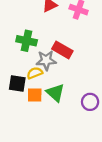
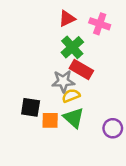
green cross: (27, 41) -> (72, 47), moved, turned 36
yellow semicircle: (35, 73) -> (71, 96), moved

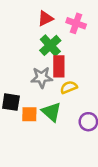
red rectangle: (81, 70) -> (59, 66), turned 60
yellow semicircle: (71, 96) -> (69, 87), moved

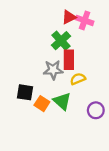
red triangle: (45, 18) -> (69, 17), moved
orange square: (29, 114) -> (42, 104), turned 32

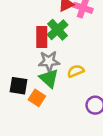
red rectangle: (69, 60) -> (42, 37), moved
green triangle: (62, 101) -> (49, 78), moved

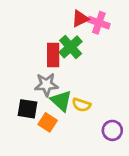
gray star: (49, 61) -> (46, 85), moved
yellow semicircle: (76, 71) -> (81, 105), moved, turned -140

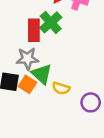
yellow semicircle: (81, 105) -> (61, 88), moved
orange square: (48, 122) -> (27, 84), moved

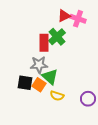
yellow semicircle: (61, 88) -> (57, 96), moved

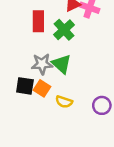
red rectangle: (44, 43) -> (38, 21), moved
green triangle: (50, 77) -> (62, 64), moved

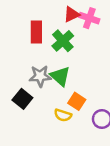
black square: (25, 86) -> (22, 99), turned 30
orange square: (42, 88) -> (77, 101), moved

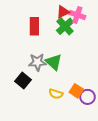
green cross: (63, 41) -> (65, 26), moved
orange square: (77, 101) -> (76, 91), moved

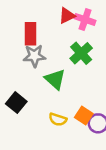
green cross: (65, 26) -> (81, 53), moved
gray star: (37, 62) -> (34, 56), moved

